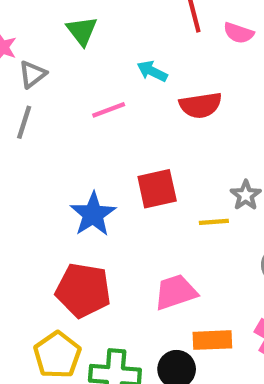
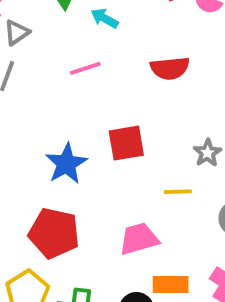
cyan arrow: (152, 71) -> (104, 18), moved
yellow line: (214, 222) -> (178, 192), moved

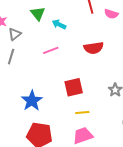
blue star: (66, 164) -> (32, 101), moved
yellow line: (178, 192) -> (82, 112), moved

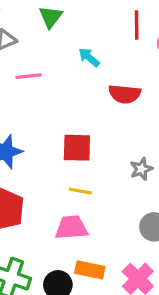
cyan arrow: (59, 24) -> (89, 57), moved
pink line: (51, 50) -> (29, 76), moved

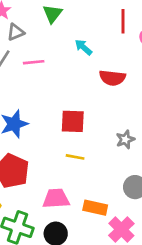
pink trapezoid: (71, 228) -> (56, 199), moved
orange rectangle: (90, 270) -> (95, 208), moved

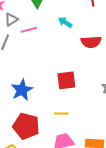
pink line: (34, 62) -> (29, 30), moved
yellow line: (75, 157) -> (61, 114), moved

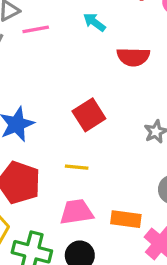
red square: (66, 80) -> (89, 115), turned -30

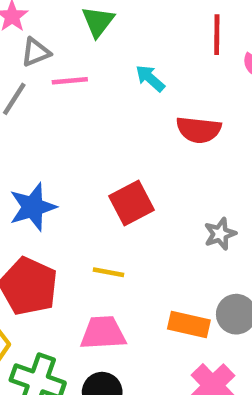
orange rectangle: (126, 219) -> (189, 324), moved

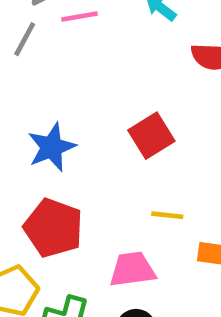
yellow line: (109, 272) -> (167, 215), moved

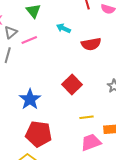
pink trapezoid: (132, 269) -> (91, 142), moved

